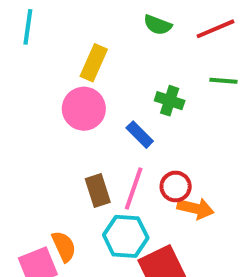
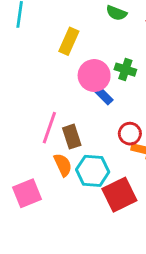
pink circle: (84, 109) -> (94, 76), moved
pink line: (134, 188) -> (49, 128), moved
orange semicircle: (64, 246) -> (63, 165), moved

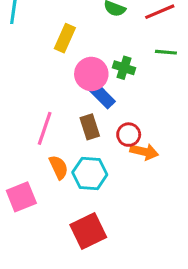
blue rectangle: (103, 95) -> (101, 94), size x1.4
brown rectangle: (72, 137) -> (90, 127), moved
red square: (119, 195) -> (88, 231), moved

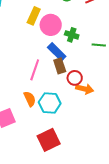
green line: (166, 52) -> (99, 45), moved
pink circle: (91, 74) -> (51, 25), moved
brown rectangle: (90, 127) -> (60, 66), moved
pink line: (45, 128) -> (35, 70), moved

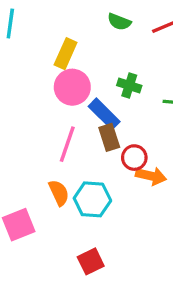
pink circle: (51, 25) -> (72, 87), moved
red square: (49, 140) -> (91, 261), size x0.7

